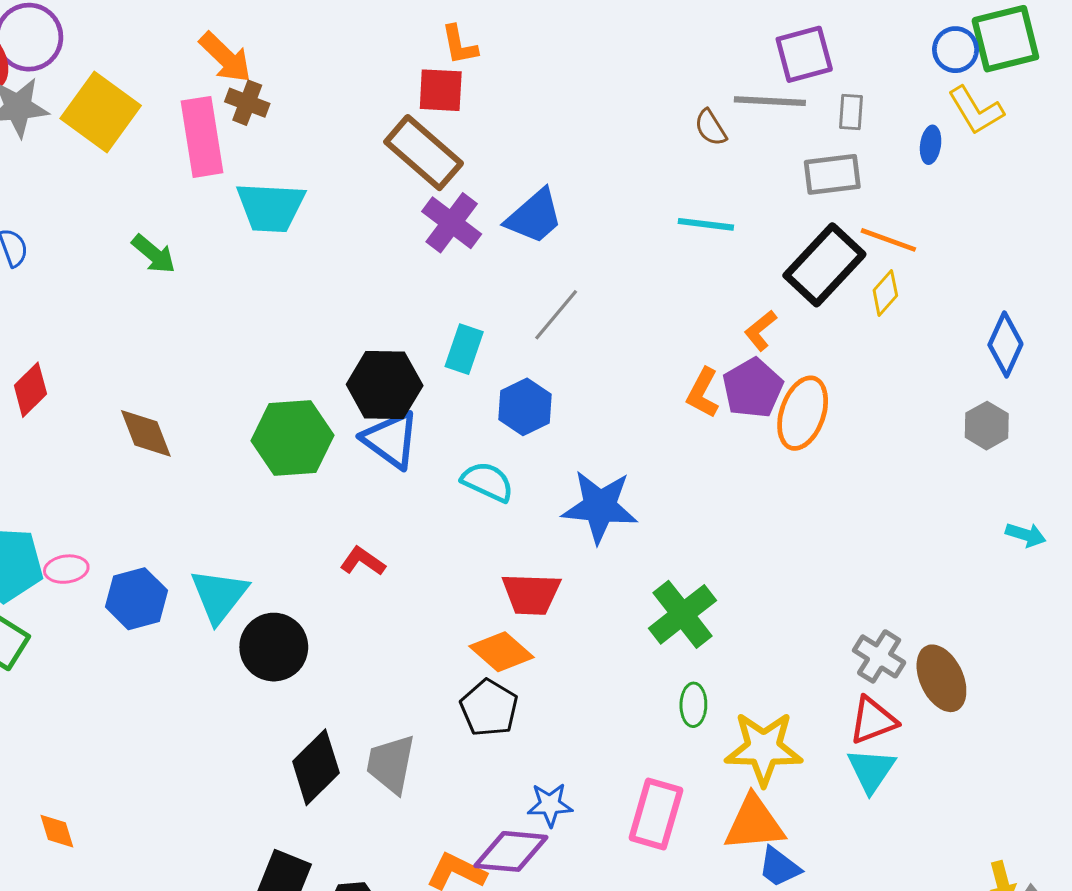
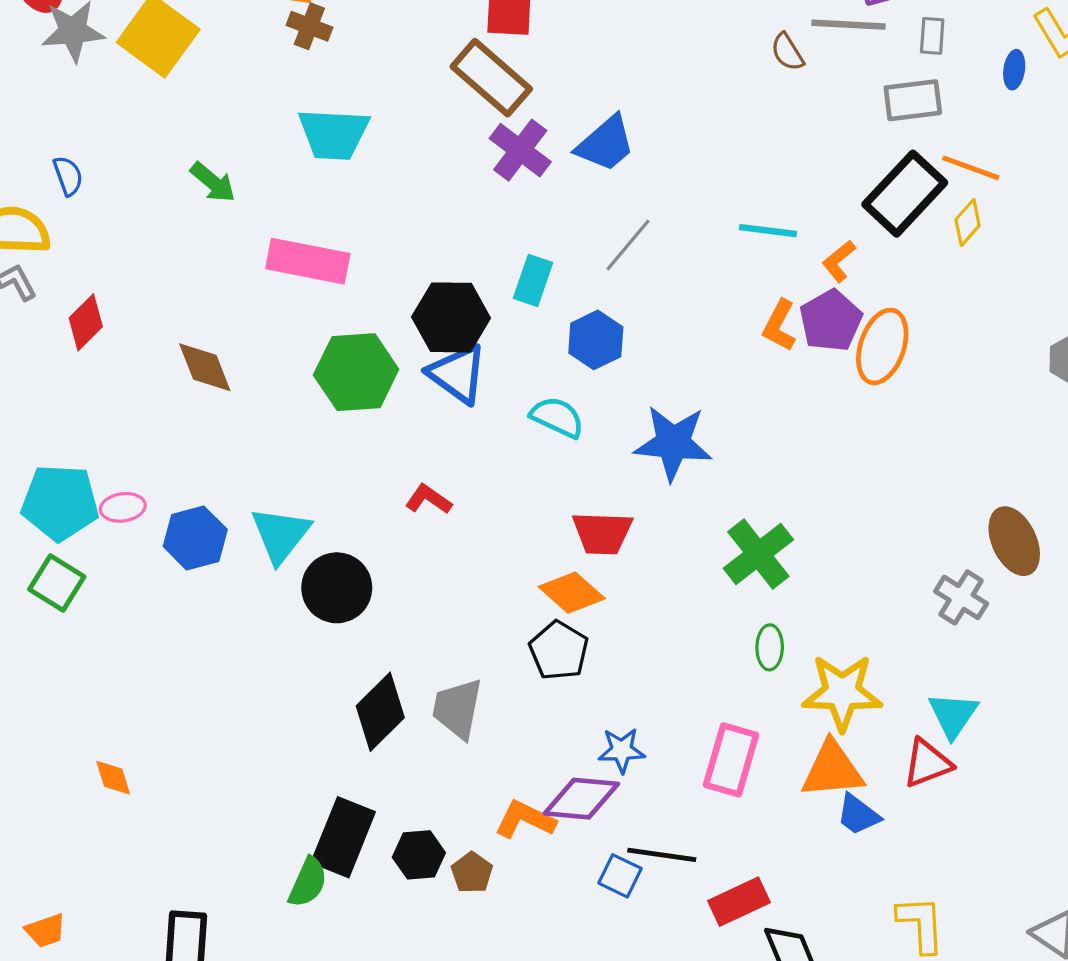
pink rectangle: (202, 137) -> (308, 261), moved, turned -70
cyan line: (706, 224) -> (768, 231), moved
brown ellipse: (941, 678) -> (1014, 541), moved
red triangle: (873, 720) -> (927, 763), moved

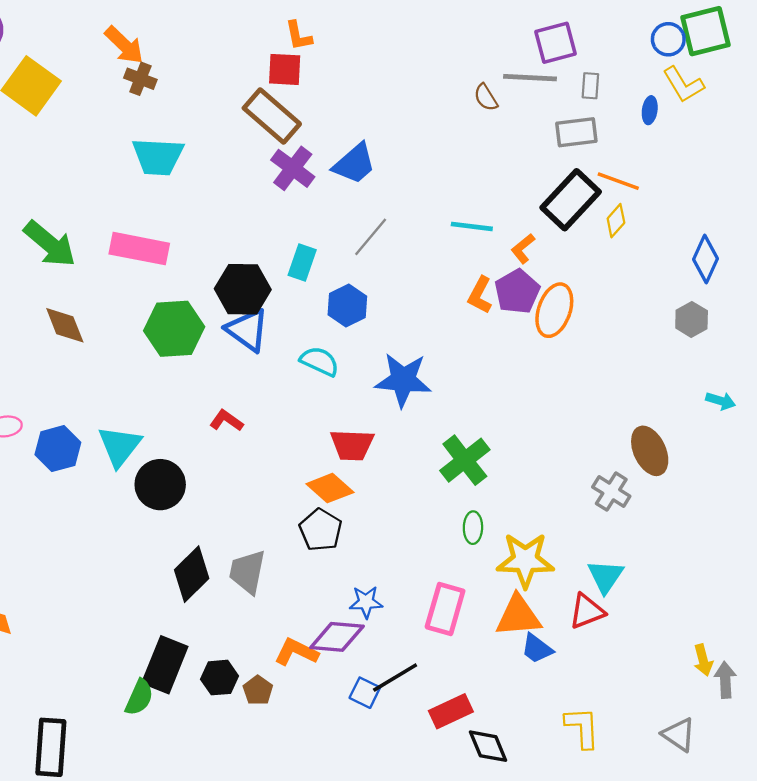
green arrow: (213, 182) -> (50, 244), moved, size x1.6
black line: (662, 855) -> (395, 678), turned -39

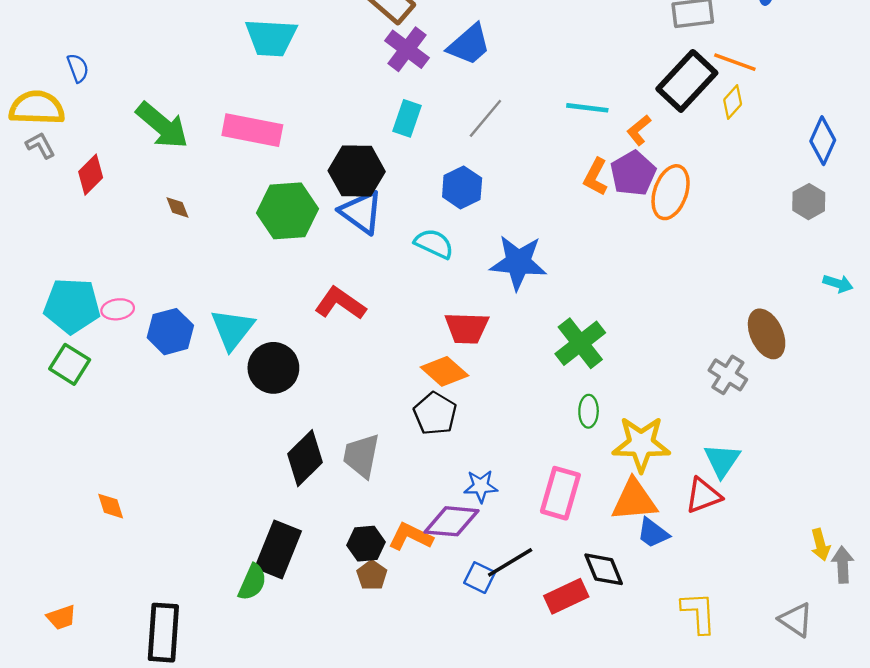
cyan rectangle: (302, 262) -> (407, 118), moved
brown diamond: (65, 325) -> (177, 207), size x0.6
red L-shape: (226, 421) -> (340, 303), size x1.5
black hexagon: (219, 678) -> (366, 544), moved
black diamond: (488, 746) -> (604, 569), moved

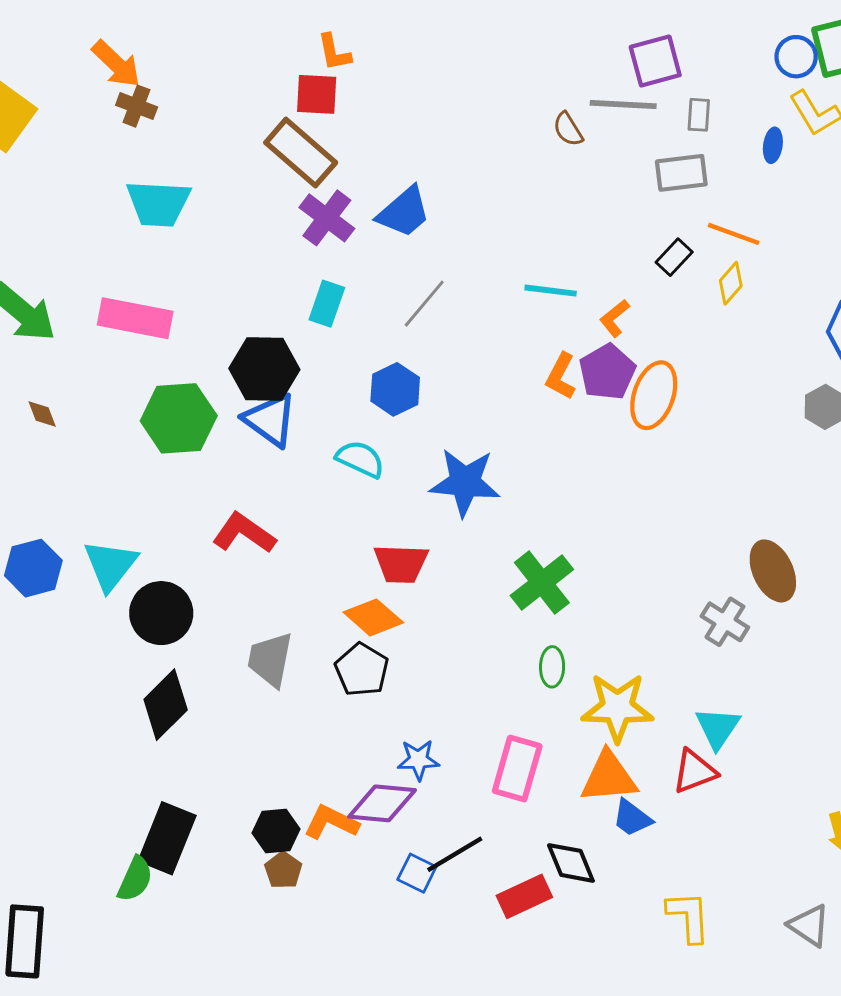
black rectangle: (687, 81) -> (674, 257), size x0.5
gray trapezoid: (361, 456) -> (270, 660), moved
black diamond: (305, 458) -> (166, 705), moved

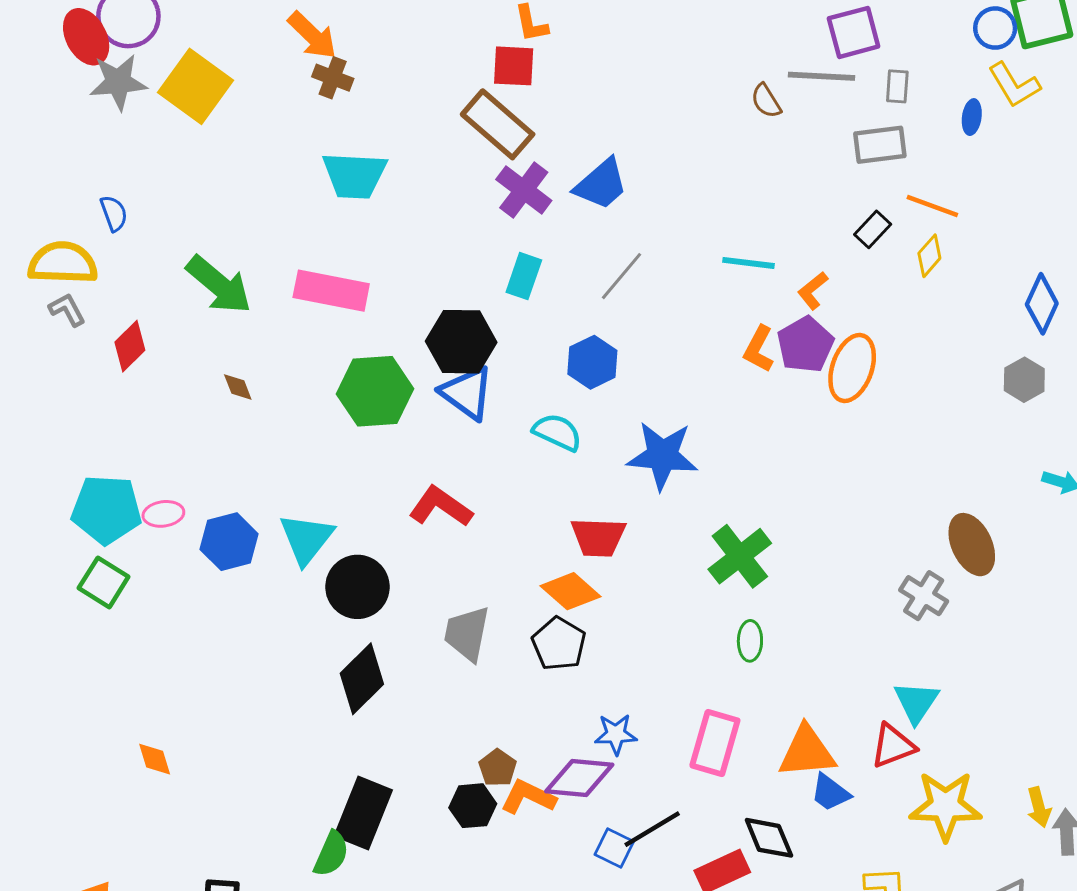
yellow star: (617, 708) -> (946, 806), moved
brown pentagon: (283, 870) -> (498, 768), moved

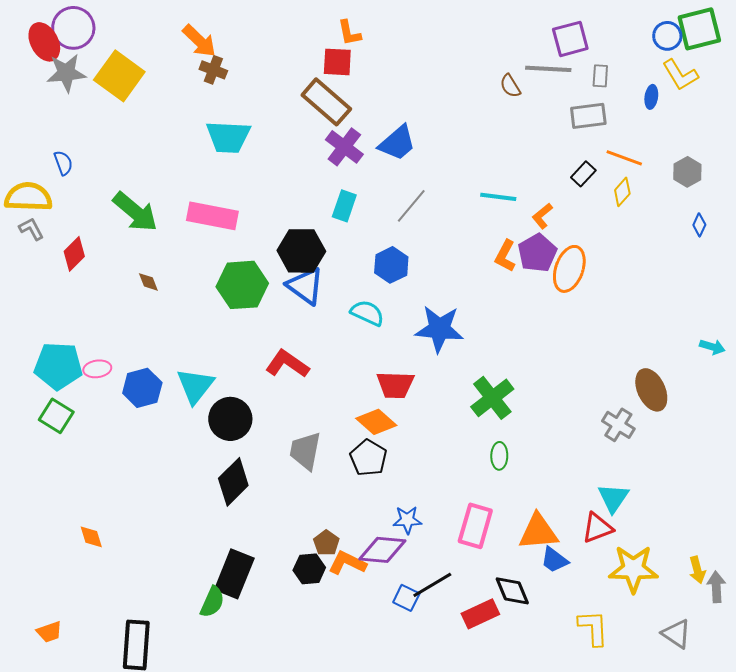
blue diamond: (1042, 304) -> (699, 225), size x0.6
gray hexagon: (1024, 380) -> (687, 172), moved

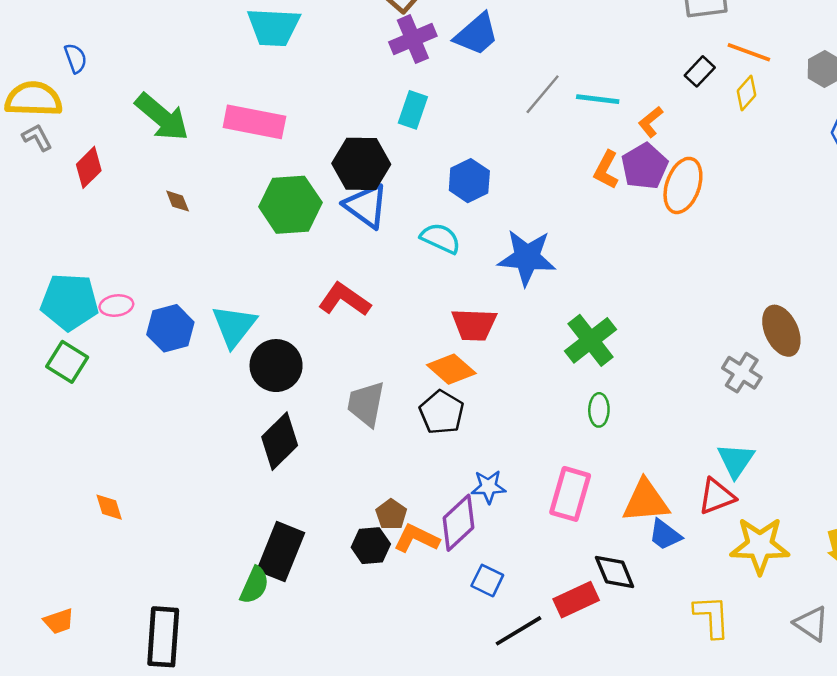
purple cross: (344, 147) -> (413, 39), turned 30
gray line: (411, 206) -> (543, 94), moved
purple diamond: (382, 550) -> (458, 523), turned -48
black line: (432, 585) -> (519, 631), moved

